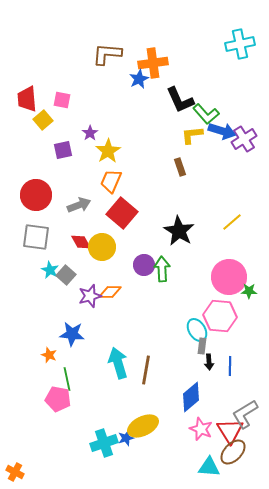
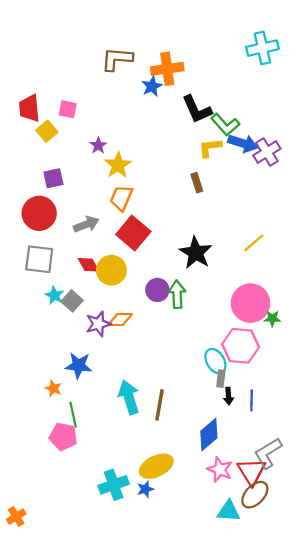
purple square: (63, 150) -> (53, 178), moved
blue star: (126, 438) -> (145, 489), moved
orange cross: (15, 472) -> (16, 517), turned 30

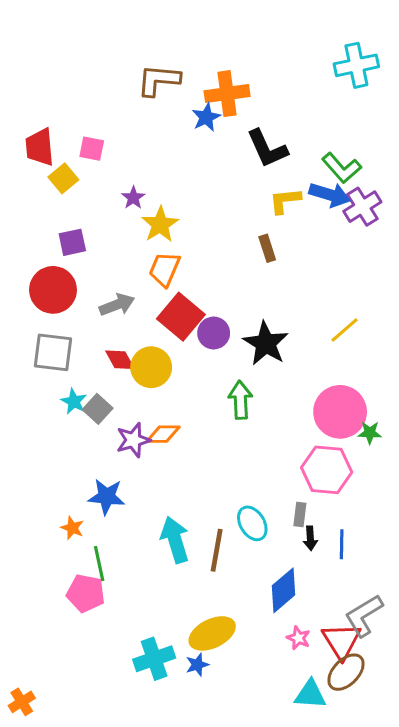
green L-shape: (225, 125) -> (342, 168), moved
purple circle: (157, 290) -> (214, 333), moved
cyan ellipse: (215, 361) -> (252, 523), moved
pink star: (220, 469) -> (298, 638), size x0.7

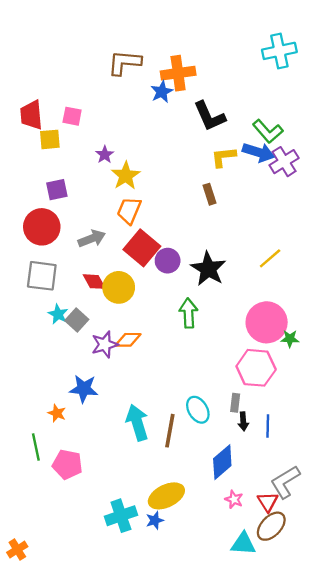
yellow square: (63, 178) -> (50, 139), turned 35
green line: (99, 564) -> (36, 447), moved
red triangle: (342, 641) -> (268, 502), size x0.7

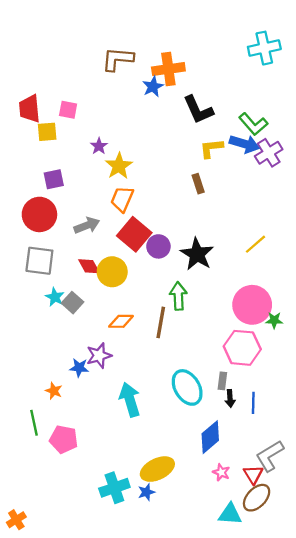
purple star: (105, 344) -> (99, 356), moved
blue star: (84, 389) -> (79, 368), size x0.7
cyan ellipse: (198, 410) -> (187, 387), size x1.4
brown line: (170, 431) -> (161, 322), moved

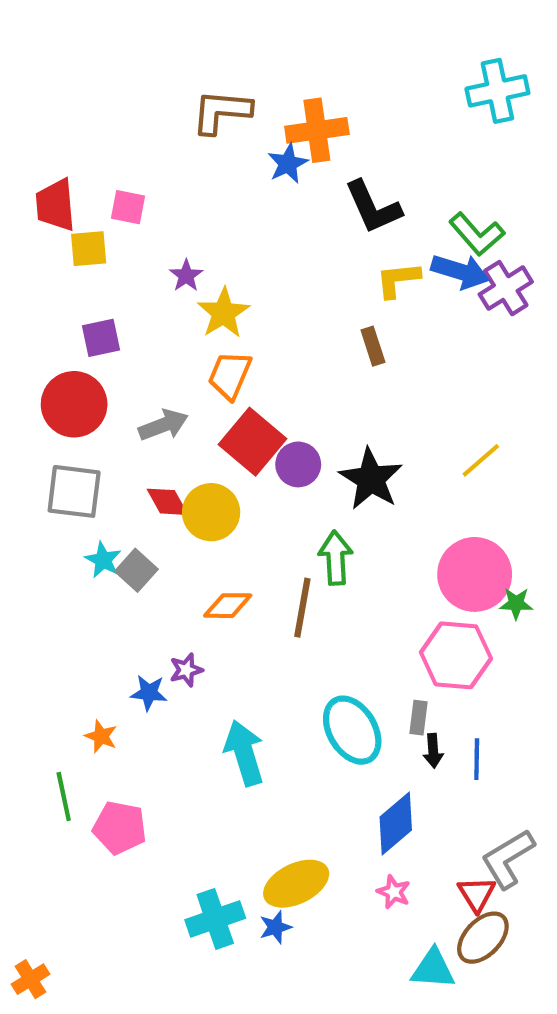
purple star: (99, 356) -> (186, 670), size x0.7
pink star: (221, 472) -> (394, 892), moved

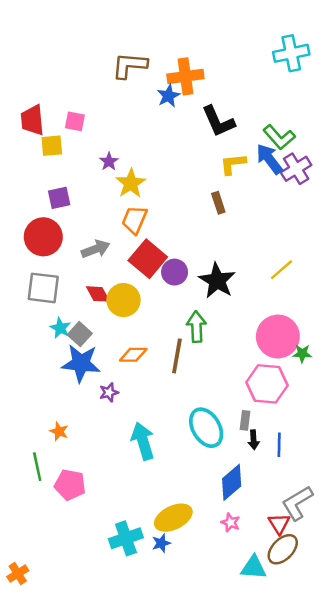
blue arrow: (460, 271) -> (269, 159), turned -144
blue star: (149, 693) -> (81, 363), moved, size x1.8

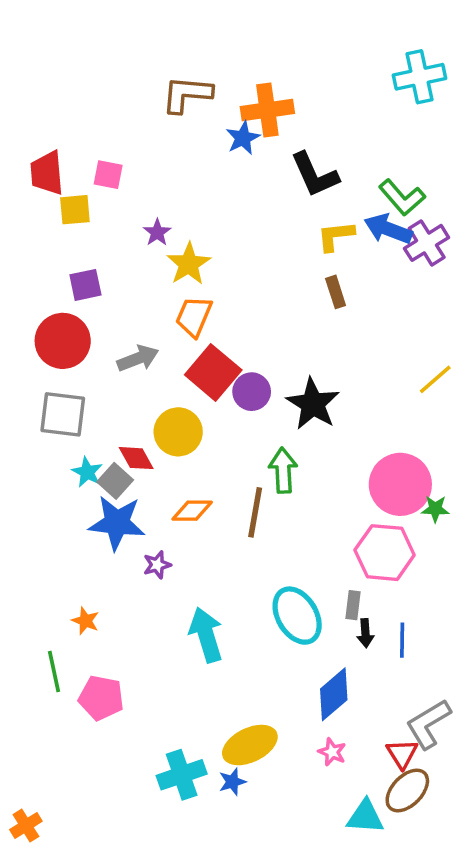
blue arrow: (269, 159) -> (388, 229), turned -32
brown rectangle: (218, 203) -> (336, 292), moved
yellow line: (282, 270) -> (435, 379), moved
red diamond: (98, 294) -> (136, 458), moved

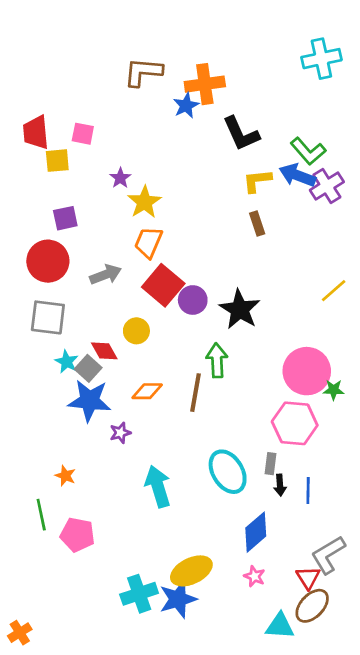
yellow circle: (178, 432) -> (136, 331), size x0.7
blue star: (232, 782) -> (178, 599), size x1.8

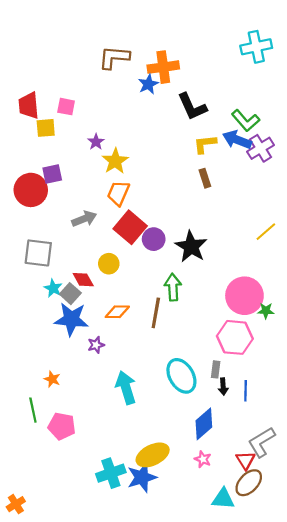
red circle: (48, 261) -> (31, 190), moved

